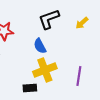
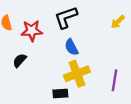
black L-shape: (49, 19) -> (66, 17), moved

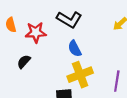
black L-shape: (66, 17) -> (69, 19), turned -130

